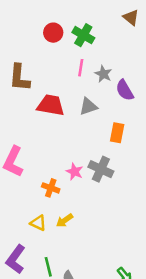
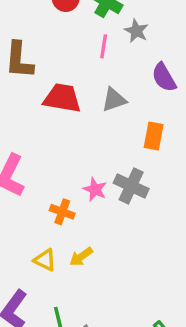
gray star: (103, 74) -> (136, 31), moved

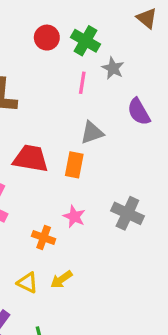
red trapezoid: (62, 98) -> (31, 159), moved
orange rectangle: (154, 136) -> (74, 165), moved
gray cross: (131, 186) -> (127, 213), moved

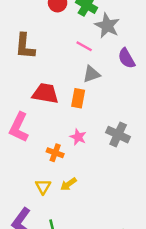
gray star: (113, 68) -> (107, 26), size x1.5
pink line: (82, 83) -> (84, 46), moved, turned -70
yellow triangle: (27, 283) -> (43, 187), turned 35

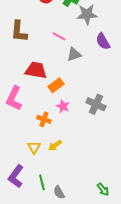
gray star: (107, 26) -> (87, 14), turned -30
pink line: (84, 46) -> (59, 36), moved
orange rectangle: (78, 98) -> (56, 85), moved, turned 42

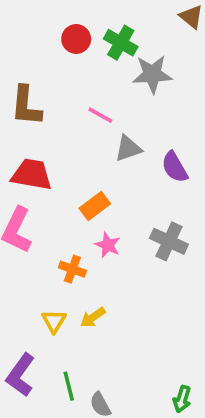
purple semicircle: (103, 41) -> (175, 167), moved
red trapezoid: (36, 70) -> (32, 174), moved
green arrow: (103, 189) -> (182, 399), turned 56

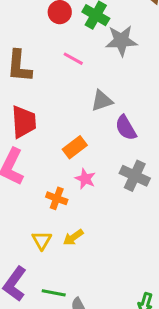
pink line: (100, 115) -> (73, 59), moved
purple semicircle: (175, 167) -> (126, 128), moved
red trapezoid: (32, 174) -> (24, 122), turned 76
green line: (69, 386) -> (54, 293), turned -65

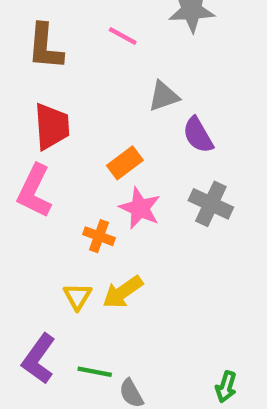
pink star: (85, 179) -> (140, 208), size x1.4
yellow arrow: (73, 237) -> (123, 292), size x1.4

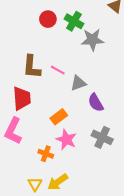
pink line: (123, 36) -> (58, 70), moved
brown L-shape: (45, 47) -> (32, 67), moved

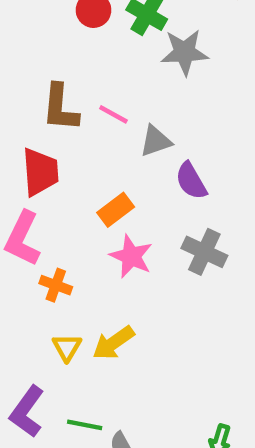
orange cross: (46, 154) -> (56, 285), moved

